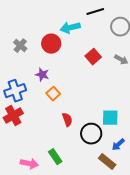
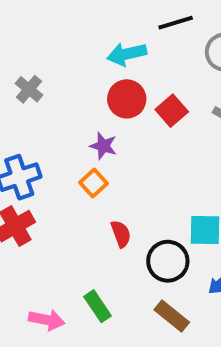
red circle: (51, 44) -> (127, 99), moved
purple star: (42, 75) -> (103, 146), moved
brown rectangle: (107, 162) -> (172, 316), moved

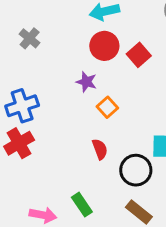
orange square: (94, 183) -> (107, 107), moved

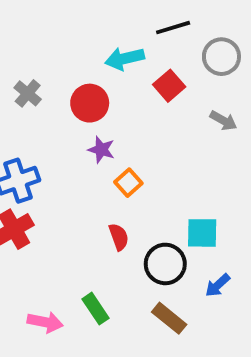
red circle: (104, 46) -> (90, 103), moved
red square: (139, 55) -> (169, 86), moved

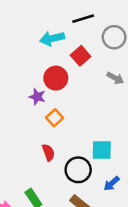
red circle: (90, 103) -> (56, 78), moved

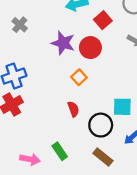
red circle: (56, 78) -> (90, 48), moved
purple star: (37, 97) -> (63, 43), moved, size x1.5

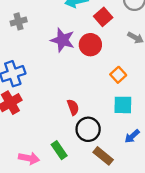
gray cross: (20, 25) -> (19, 21), turned 35
orange square: (79, 77) -> (118, 75), moved
black circle: (101, 125) -> (88, 129), moved

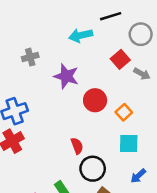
red square: (103, 17) -> (120, 59), moved
gray cross: (19, 21) -> (30, 57), moved
red circle: (90, 45) -> (95, 100), moved

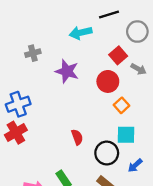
red circle: (95, 100) -> (108, 81), moved
black circle: (93, 169) -> (107, 153), moved

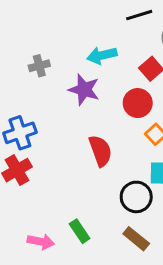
cyan arrow: (81, 33) -> (102, 55), moved
red semicircle: (77, 137) -> (100, 151), moved, size x1.5

